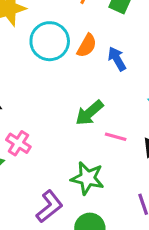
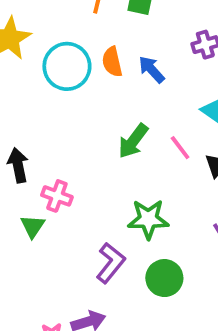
orange semicircle: (87, 46) -> (112, 62), turned 150
pink line: (116, 137) -> (180, 148), moved, turned 50

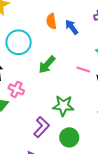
cyan circle: (67, 66) -> (19, 42), moved
green arrow: (133, 141) -> (47, 65), moved
pink line: (180, 148) -> (83, 69), turned -40

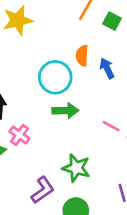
cyan circle: (19, 42) -> (55, 77), moved
green arrow: (47, 65) -> (65, 111), turned -144

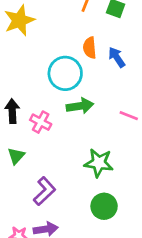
pink cross: (19, 135) -> (41, 122), moved
purple L-shape: (43, 190) -> (44, 191), moved

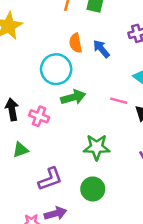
green triangle: (16, 156) -> (20, 150), turned 35
purple L-shape: (44, 191) -> (50, 179), turned 30
green circle: (104, 206) -> (93, 189), moved

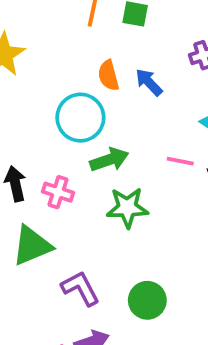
green star: (97, 147) -> (127, 208), moved
green triangle: (20, 150) -> (32, 246), size x1.6
purple L-shape: (50, 179) -> (80, 288), turned -95

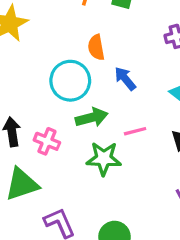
blue arrow: (149, 82) -> (125, 79), moved
pink line: (180, 161) -> (135, 131), moved, turned -30

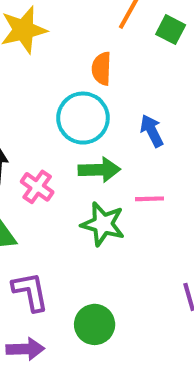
orange semicircle: (96, 47) -> (102, 69), moved

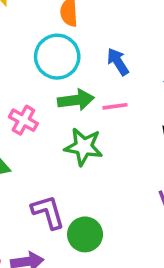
pink line: (150, 199) -> (115, 106), moved
purple L-shape: (30, 292) -> (48, 212), moved

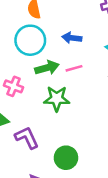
blue arrow: (118, 62) -> (72, 38), turned -42
purple L-shape: (48, 212) -> (27, 138), moved

